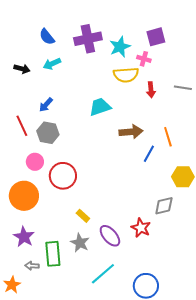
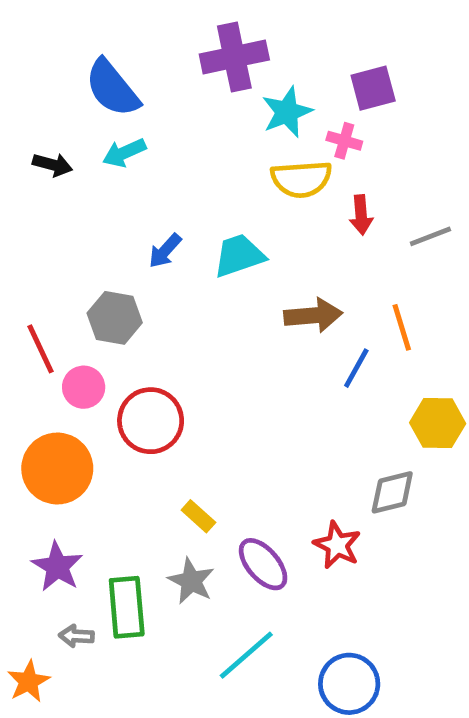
blue semicircle: (47, 37) -> (112, 88), size x1.5
purple cross: (88, 39) -> (234, 57), moved
gray line: (183, 88) -> (430, 236), moved, turned -30
blue arrow: (46, 105) -> (165, 251), moved
red line: (22, 126) -> (41, 349), moved

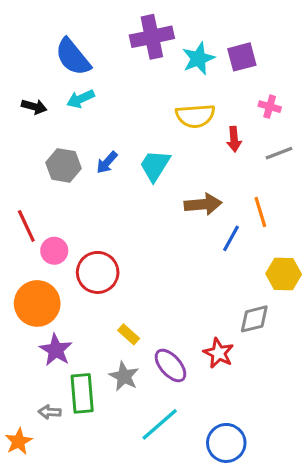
cyan star: (287, 112) -> (198, 59), moved
pink cross: (344, 141) -> (270, 107), moved
cyan trapezoid: (239, 256) -> (155, 165), turned -39
gray hexagon: (115, 318) -> (64, 165), moved
purple star: (57, 567) -> (56, 350), moved

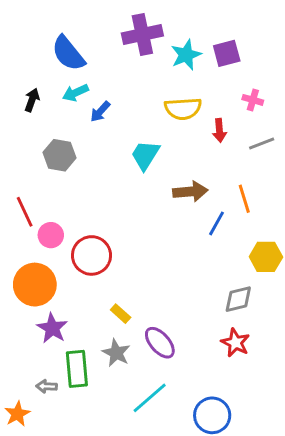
black arrow: (34, 107) -> (32, 100), turned -85
blue arrow: (107, 162) -> (100, 112), moved
red star: (219, 353) -> (235, 343), moved

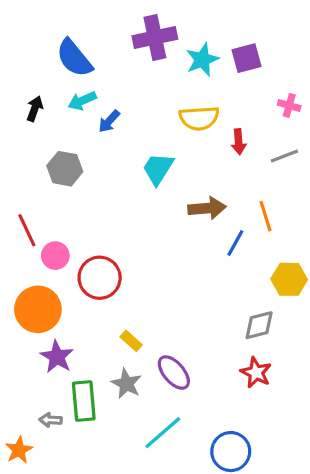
pink cross: (253, 100) -> (289, 105), moved

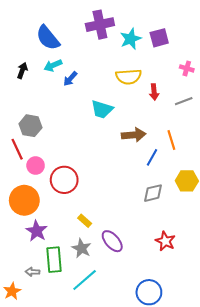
gray hexagon: (65, 169) -> (30, 126), moved
cyan trapezoid: (158, 169) -> (102, 109), turned -105
gray diamond: (259, 325) -> (153, 193), moved
cyan line: (163, 433) -> (85, 280), moved

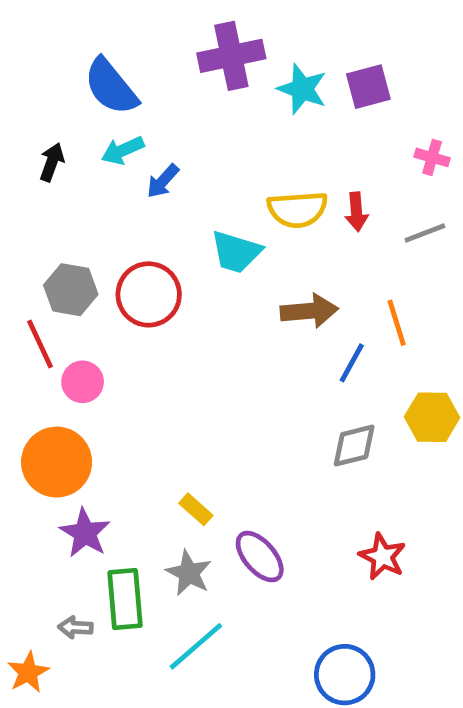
cyan star: (131, 39) -> (302, 89), turned -30
yellow semicircle: (129, 77) -> (297, 209), moved
red circle: (64, 180) -> (149, 294), moved

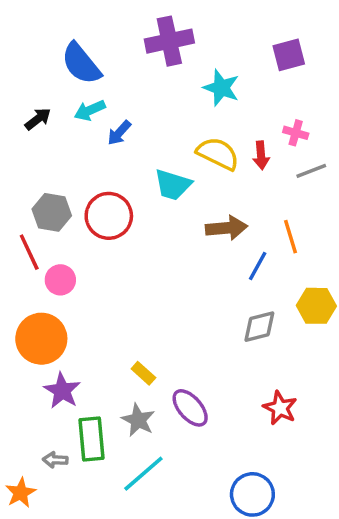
purple square: (368, 87) -> (289, 55), moved
cyan star: (302, 89) -> (221, 88), moved
pink cross: (432, 157) -> (296, 133), moved
black arrow: (52, 162) -> (38, 119), turned 32
yellow semicircle: (297, 209) -> (218, 154), turned -150

